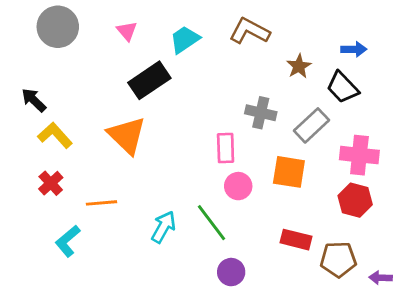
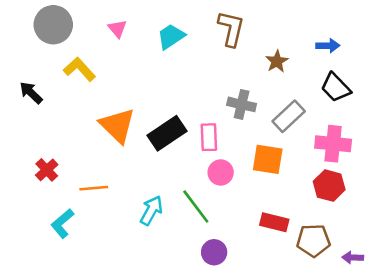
brown L-shape: (249, 31) -> (231, 29), turned 75
black rectangle: (149, 80) -> (167, 133), moved
black trapezoid: (343, 87) -> (336, 87), moved
yellow L-shape: (55, 135) -> (79, 69), moved

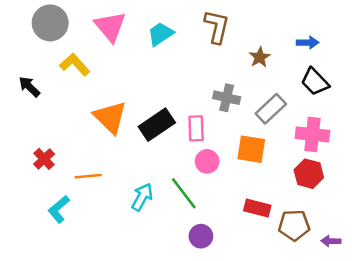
pink triangle: (117, 29) -> (110, 27), size x1.8

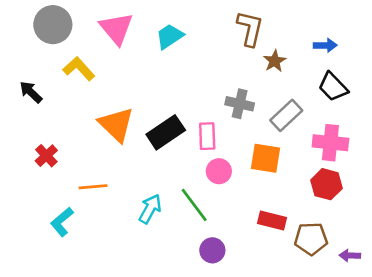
brown L-shape: (217, 27) -> (250, 29), moved
red cross: (44, 159) -> (46, 156), moved

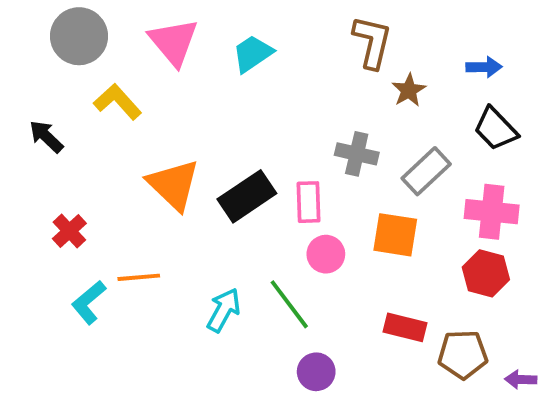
cyan L-shape: (62, 222) -> (89, 302), moved

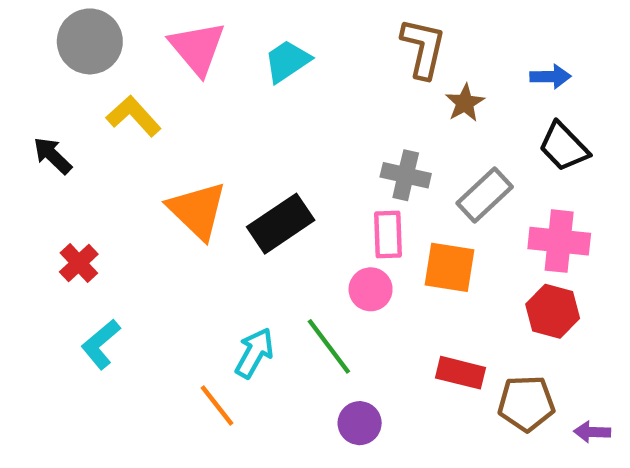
pink rectangle: (308, 202) -> (388, 234), moved
orange line: (139, 277) -> (217, 406), moved, turned 57

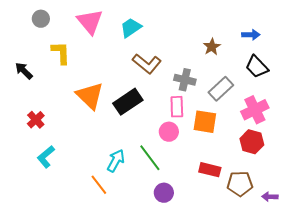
gray circle: (90, 41) -> (41, 19), size x0.6
brown L-shape: (423, 48) -> (147, 64), moved, turned 116
yellow L-shape: (134, 116) -> (61, 53), turned 40
pink cross: (559, 241) -> (255, 110), turned -32

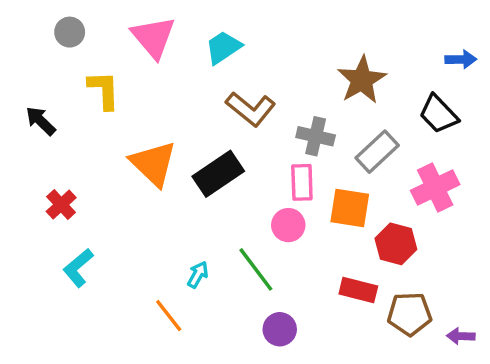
blue arrow: (251, 35) -> (461, 59), moved
brown star: (212, 47) -> (362, 80), size x1.6
red hexagon: (252, 142) -> (396, 244), moved
cyan arrow: (116, 161) -> (198, 275), size x0.7

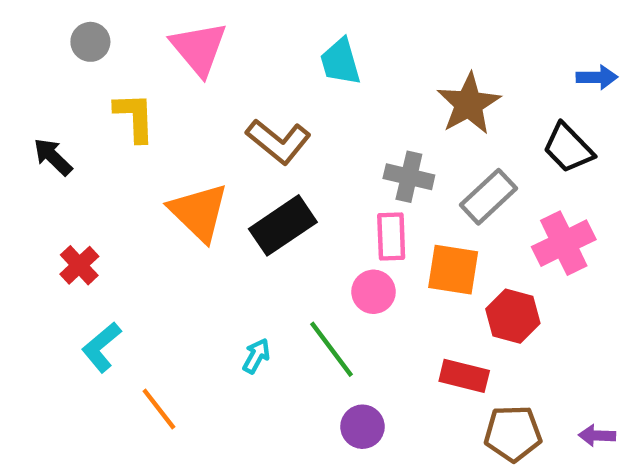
cyan trapezoid: (223, 47) -> (340, 62), moved, turned -72
brown L-shape: (251, 109) -> (278, 141), moved
brown pentagon: (410, 314) -> (513, 433), moved
orange line: (169, 316) -> (159, 409), moved

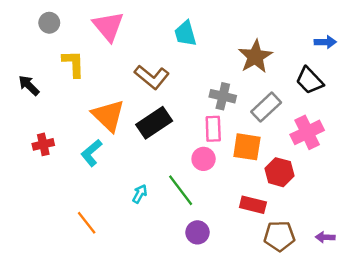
red cross: (79, 265) -> (43, 144), turned 30
cyan L-shape: (101, 347) -> (91, 153), moved

